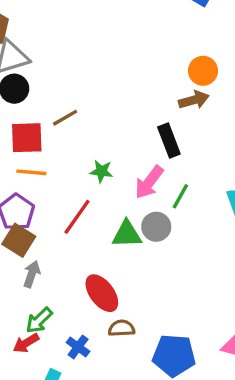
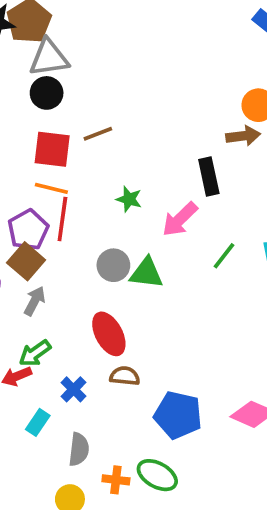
green line: (180, 196) -> (224, 256), moved
red line: (77, 217) -> (62, 219), moved, turned -36
gray circle: (156, 227) -> (113, 265), moved

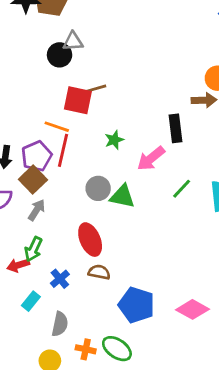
gray triangle: (49, 58) -> (73, 41), moved, size x0.7
red square: (52, 149) -> (78, 100), moved
green star: (129, 199) -> (114, 140), turned 30
green arrow: (35, 353) -> (33, 249), turned -35

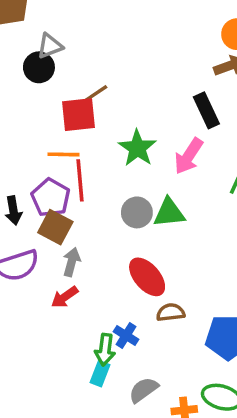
green star: (114, 140) -> (137, 148), size x1.5
green arrow: (33, 249) -> (105, 350), moved
red arrow: (18, 265) -> (65, 297), moved
gray semicircle: (60, 324) -> (144, 390), turned -120

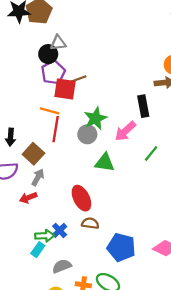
purple pentagon: (51, 198) -> (53, 72), moved
gray circle: (137, 212) -> (87, 134), moved
green arrow: (105, 350) -> (45, 236), turned -114

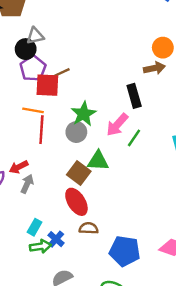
brown square: (33, 154) -> (79, 173), moved
green line: (151, 154) -> (134, 138), moved
red arrow: (28, 198) -> (19, 167), moved
cyan rectangle: (38, 250) -> (34, 227), moved

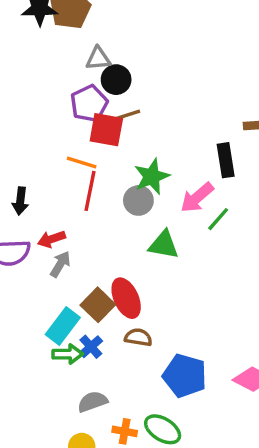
black circle: (26, 49) -> (116, 80), moved
brown square: (79, 173) -> (98, 305), moved
cyan rectangle: (34, 227) -> (63, 326), size x1.5

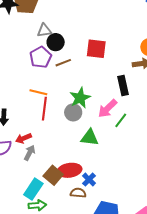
red square: (106, 130) -> (96, 49), moved
red ellipse: (126, 298) -> (70, 170), turned -70
blue cross: (91, 347) -> (89, 180), moved

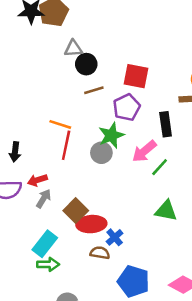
purple pentagon: (41, 57) -> (127, 107), moved
green triangle: (90, 137) -> (166, 211), moved
brown square: (53, 175) -> (76, 211), moved

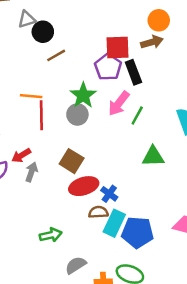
red square: (136, 76) -> (118, 48), moved
purple pentagon: (127, 107) -> (108, 67), moved
brown square: (76, 211) -> (72, 161), moved
cyan rectangle: (45, 244) -> (114, 223), moved

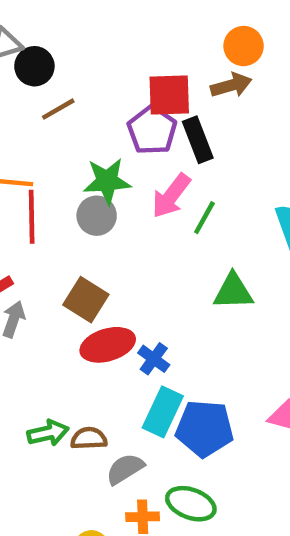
green star: (83, 95) -> (107, 181), turned 30
brown semicircle: (98, 212) -> (89, 438), moved
gray semicircle: (76, 265) -> (125, 469), moved

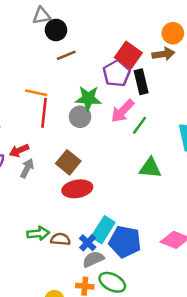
red square: (169, 95) -> (128, 55), turned 30
blue cross: (154, 359) -> (88, 243), moved
gray semicircle: (125, 469) -> (93, 259), moved

